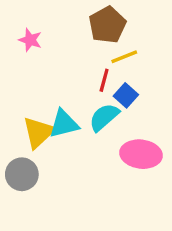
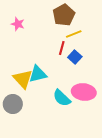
cyan semicircle: (104, 117) -> (62, 98), moved, turned -96
yellow triangle: (39, 132) -> (23, 79), turned -30

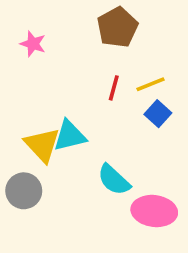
yellow line: (74, 34) -> (151, 84), moved
blue square: (75, 57) -> (158, 114), moved
pink ellipse: (84, 92) -> (154, 211), moved

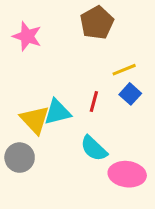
pink star: (33, 44) -> (27, 36), size x1.4
red line: (114, 88) -> (94, 101), moved

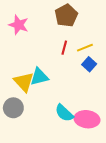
red line: (94, 101) -> (64, 48), moved
cyan semicircle: (94, 148) -> (64, 113), moved

